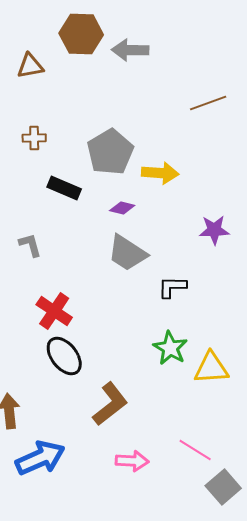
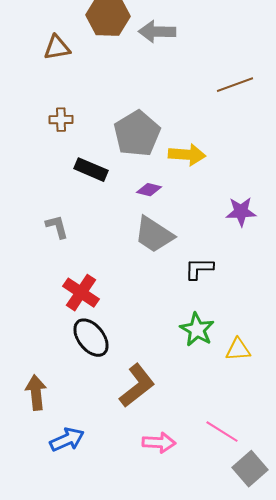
yellow triangle: (211, 368) -> (238, 350), size x0.7
blue arrow: (40, 458) -> (67, 440), size x0.7

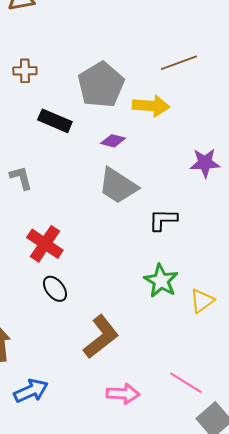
brown line: (235, 85) -> (179, 63), moved
black ellipse: (91, 338) -> (55, 289), size x0.7
yellow triangle: (238, 350) -> (202, 301), turned -32

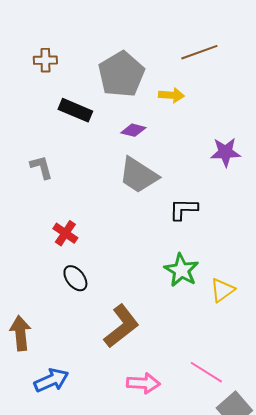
yellow arrow: (151, 106) -> (171, 95), size x0.7
red cross: (45, 244) -> (65, 233), size x0.7

